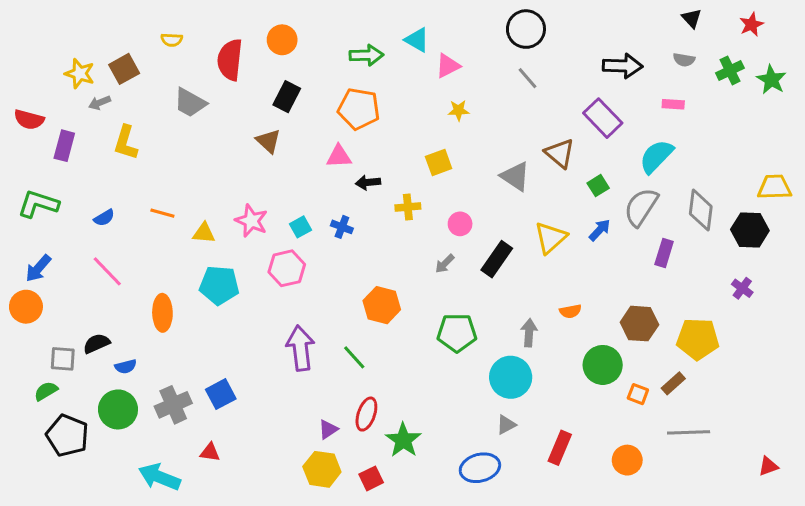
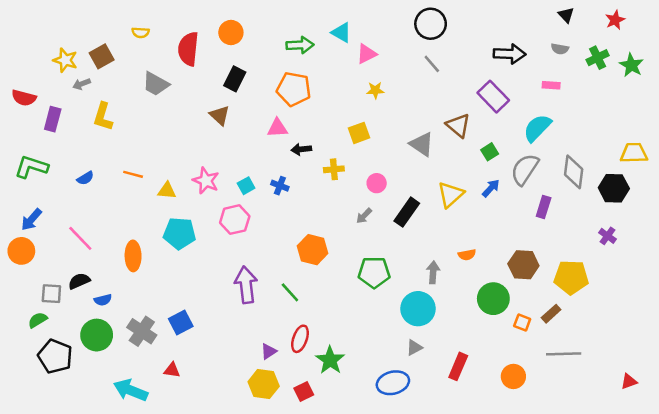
pink line: (107, 271) -> (80, 238), moved
gray cross: (173, 405) -> (142, 331), turned -32

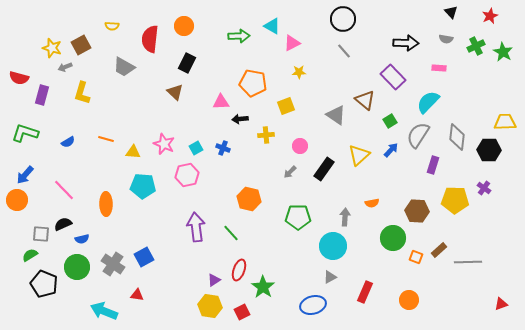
orange pentagon: (294, 89) -> (253, 83), moved
yellow pentagon: (571, 277) -> (455, 200), moved
gray line: (564, 354) -> (468, 262), moved

